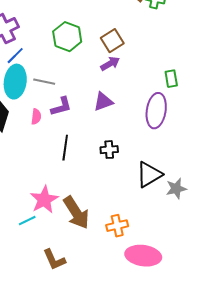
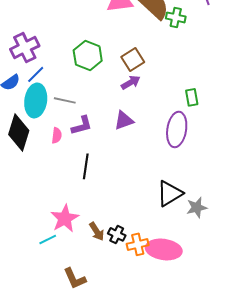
black cross: (109, 150) -> (117, 234), moved, turned 30
brown arrow: (76, 213) -> (97, 231), size x0.6
pink ellipse: (143, 256) -> (164, 249), moved

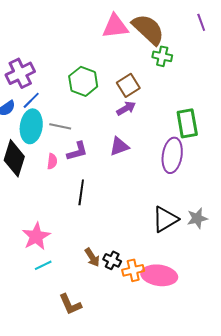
green cross: (176, 17) -> (162, 56), moved
green rectangle: (192, 97) -> (187, 123), size x1.6
gray star: (197, 207) -> (197, 218), moved
pink star: (65, 218) -> (36, 236), moved

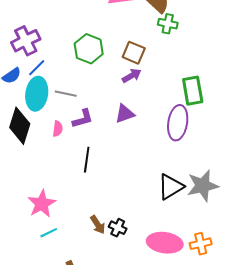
brown square: (128, 85) -> (134, 53), turned -35
gray star: (197, 218) -> (203, 186), size x1.5
orange cross: (133, 270) -> (201, 244), moved

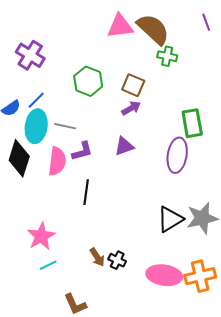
purple cross: (26, 41) -> (30, 55), moved, turned -32
pink semicircle: (58, 129) -> (57, 161), size x1.8
orange cross: (201, 244) -> (200, 276), size x1.4

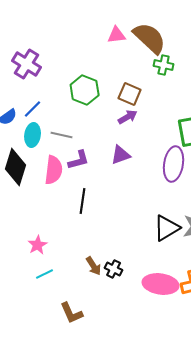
pink triangle: (120, 26) -> (117, 35), size x0.7
cyan ellipse: (36, 126) -> (33, 135), size x0.7
pink star: (41, 236) -> (38, 245), size x0.7

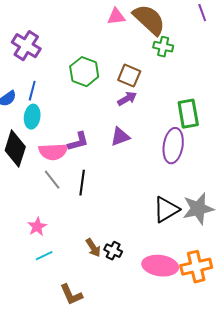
blue line: (33, 109) -> (32, 91), turned -30
gray line: (62, 135) -> (52, 180), moved, turned 40
pink semicircle: (54, 170) -> (53, 152), turned 80

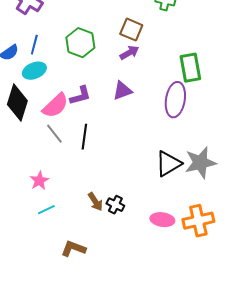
green hexagon: (84, 72) -> (80, 43), moved
cyan ellipse: (32, 117) -> (34, 71), turned 60
pink semicircle: (53, 152) -> (55, 106), turned -40
pink ellipse: (160, 266) -> (162, 220), size x0.7
brown L-shape: (71, 295) -> (73, 249), turned 135

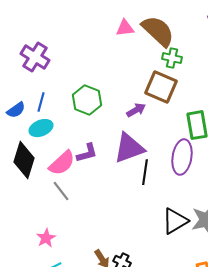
brown square: (131, 30) -> (161, 87), moved, size x1.4
purple triangle: (122, 91) -> (129, 148), size x1.6
black line: (84, 137) -> (145, 172), moved

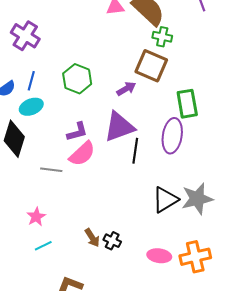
pink semicircle: (62, 163) -> (82, 154), moved
gray line: (61, 191) -> (51, 170), turned -45

